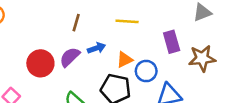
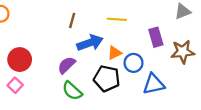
blue arrow: (96, 48) -> (90, 43), size x1.6
purple semicircle: (70, 57) -> (67, 65), moved
red circle: (40, 63) -> (20, 60), moved

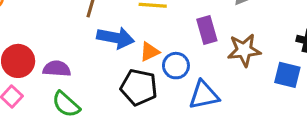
blue arrow: (90, 43) -> (116, 38), turned 30
purple semicircle: (67, 65) -> (57, 69), moved, turned 48
green semicircle: (72, 91) -> (66, 104), moved

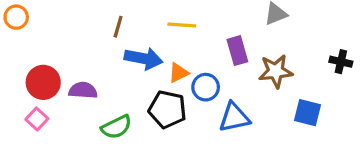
blue square: (287, 75) -> (307, 113), moved
green semicircle: (66, 104) -> (116, 127), moved, turned -68

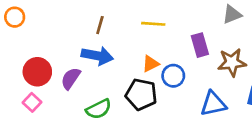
blue arrow: (144, 58) -> (97, 56), moved
purple semicircle: (83, 90) -> (71, 78), turned -60
blue triangle: (234, 117) -> (213, 104), moved

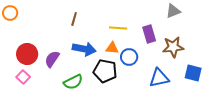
yellow line: (153, 24) -> (118, 28), moved
blue arrow: (97, 56) -> (84, 49), moved
orange triangle: (151, 64) -> (112, 48), turned 32

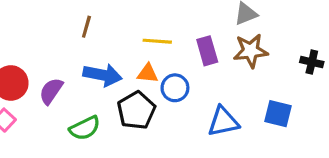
brown star: (173, 47) -> (251, 51), moved
black pentagon: (105, 71) -> (136, 110), turned 30

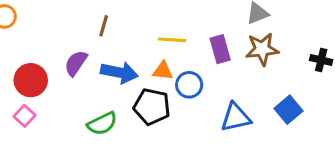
purple semicircle: (51, 91) -> (76, 63), moved
black pentagon: (136, 110) -> (152, 107), turned -30
blue square: (278, 114) -> (288, 110), turned 36

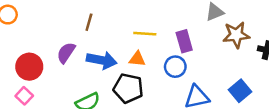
brown star: (262, 49) -> (236, 35), moved
blue circle: (189, 85) -> (175, 67), moved

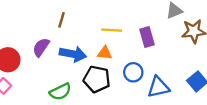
blue circle: (175, 67) -> (133, 72), moved

